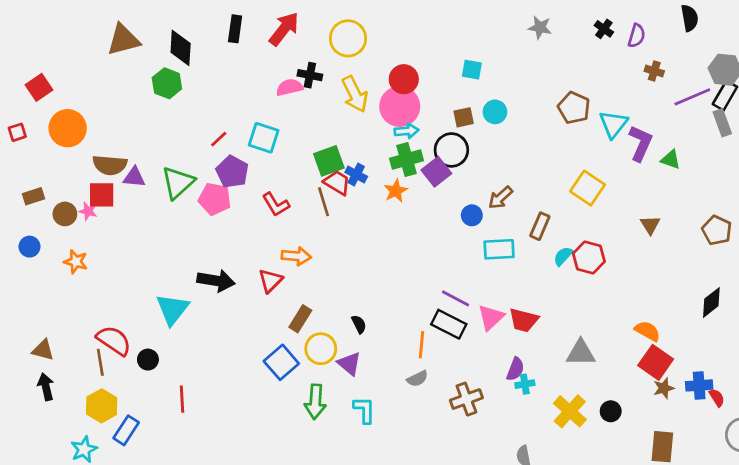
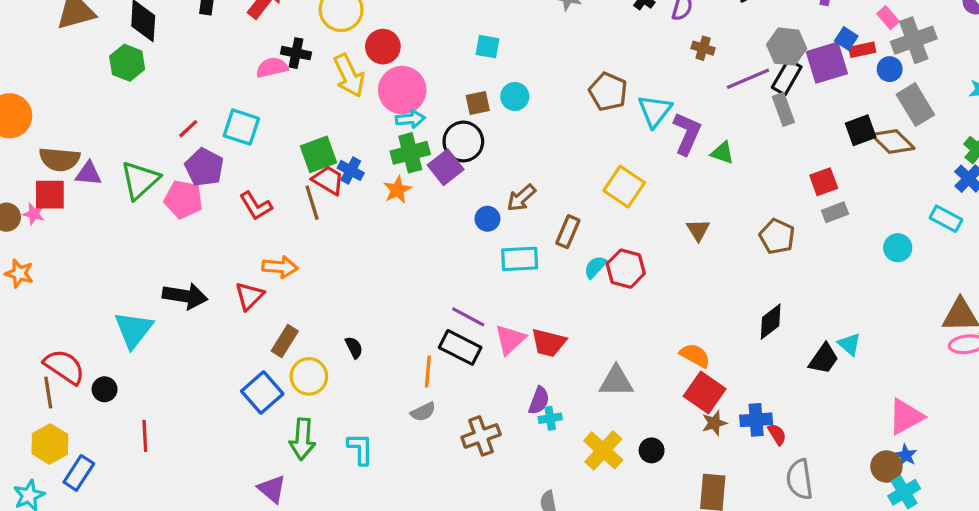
red circle: (404, 79) -> (383, 47), moved
purple triangle: (349, 364) -> (272, 489), moved

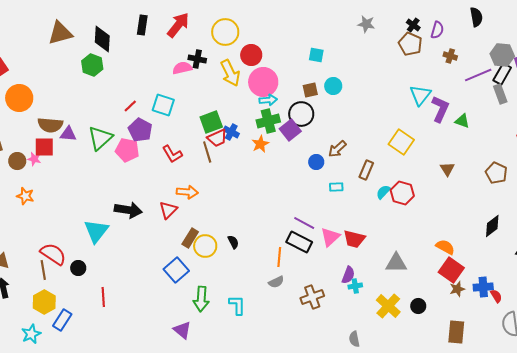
brown pentagon: (608, 92) -> (410, 44), moved
red trapezoid: (328, 180) -> (217, 138), turned 125
cyan rectangle: (520, 259) -> (336, 187), size x0.6
yellow circle: (309, 376) -> (205, 246), moved

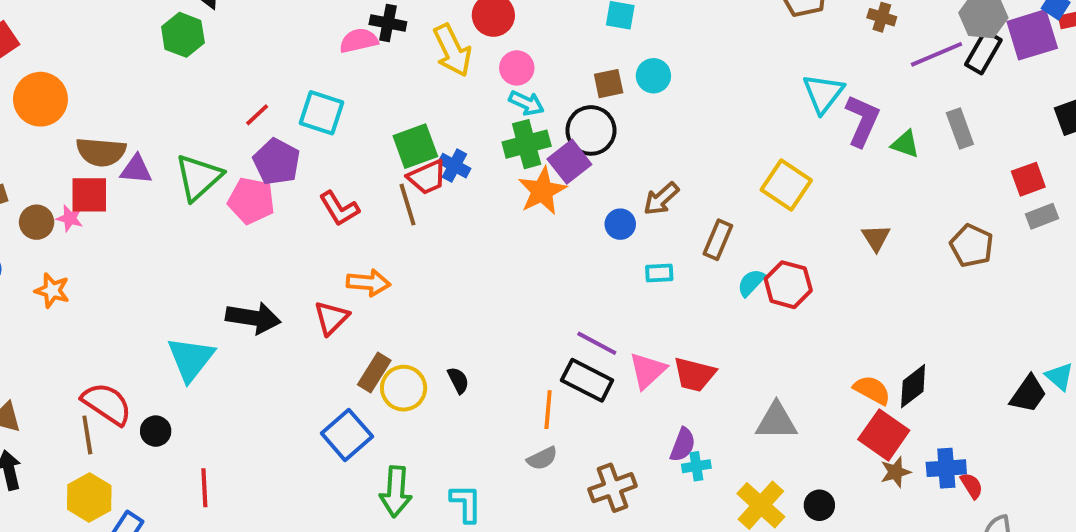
pink circle: (263, 82) -> (517, 68), size x0.6
gray rectangle: (500, 94) -> (960, 128), moved
cyan arrow: (268, 100) -> (527, 103), turned 30
orange star: (260, 144) -> (542, 191), moved, size x1.4
black diamond: (492, 226) -> (913, 386), moved

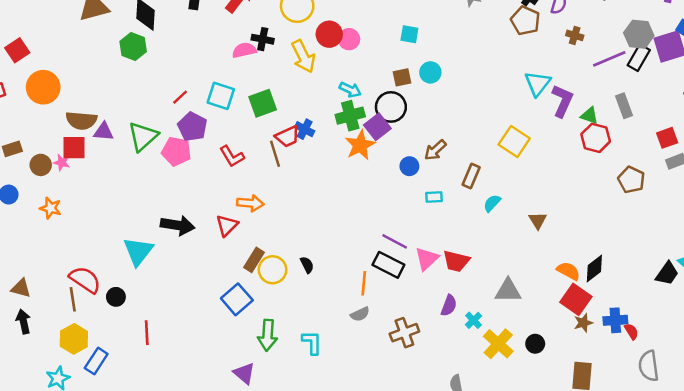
pink circle: (517, 68) -> (349, 39), moved
green square: (415, 146) -> (263, 103), moved
brown triangle: (876, 238) -> (538, 220), moved
red hexagon: (788, 285) -> (596, 138), moved
cyan cross: (696, 466) -> (474, 320), moved, turned -35

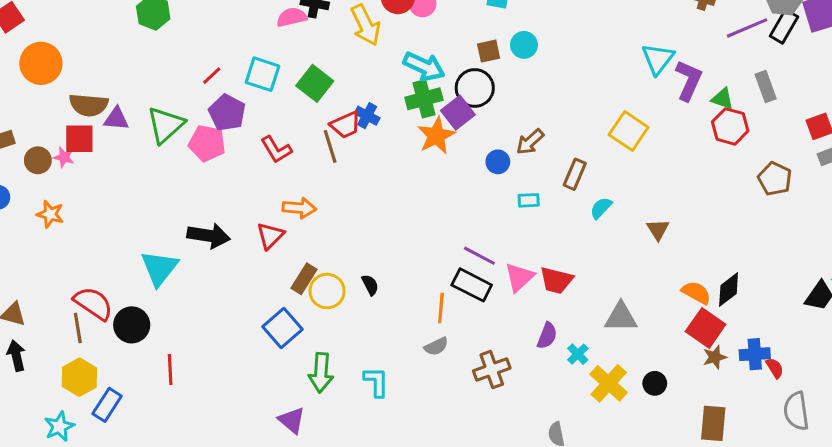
cyan arrow: (350, 90) -> (424, 66), size x1.5
green square: (263, 103) -> (315, 83), turned -32
black circle: (116, 297) -> (132, 325), size x1.5

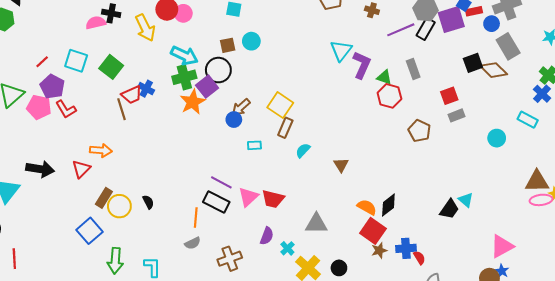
yellow square: (629, 131) -> (280, 105), moved
brown arrow: (530, 142) -> (241, 107), moved
red L-shape: (276, 150) -> (66, 109), moved

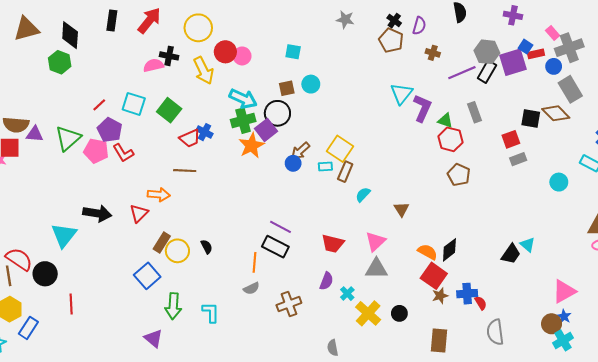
black square: (473, 63) -> (531, 118), moved, turned 30
brown line: (121, 109) -> (185, 171), moved, turned -70
brown pentagon: (419, 131) -> (459, 175), moved
cyan rectangle: (254, 145) -> (325, 166), moved
pink triangle: (248, 197) -> (375, 241), moved

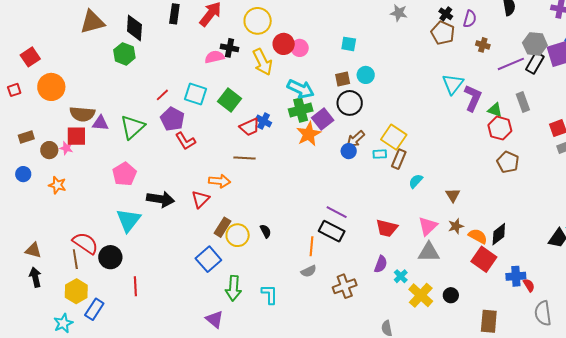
black circle: (277, 113) -> (350, 103), moved
pink pentagon: (96, 151) -> (124, 174), moved, turned 30
brown star: (440, 296) -> (456, 226), moved

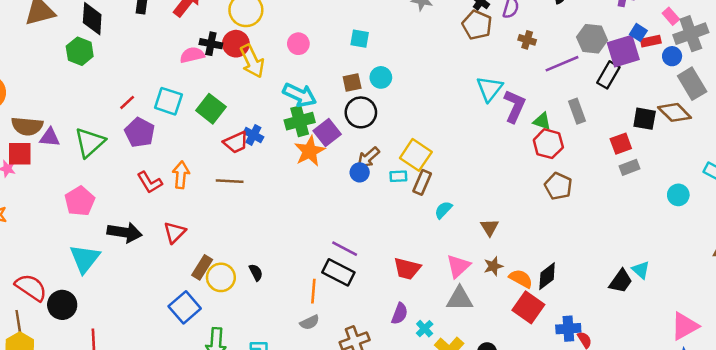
red circle: (284, 44) -> (236, 44), moved
black rectangle: (535, 63) -> (608, 75), moved
red L-shape: (185, 141) -> (150, 182), moved
orange arrow: (219, 181) -> (181, 175), moved, turned -90
brown line: (75, 259) -> (18, 322), moved

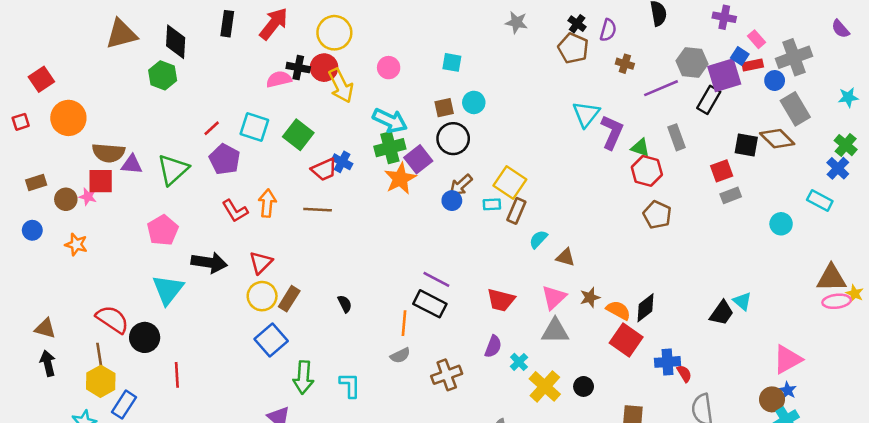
pink rectangle: (671, 16) -> (757, 39), moved
brown triangle: (490, 227) -> (565, 257), moved, turned -42
yellow circle: (221, 277) -> (262, 296), moved

